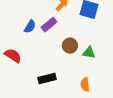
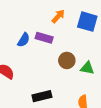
purple rectangle: (49, 25) -> (44, 38), turned 56

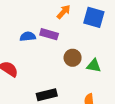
blue semicircle: (24, 40) -> (28, 36), turned -128

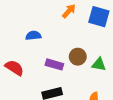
purple rectangle: (49, 34) -> (54, 64), moved

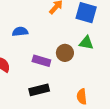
green triangle: (99, 64) -> (86, 43), moved

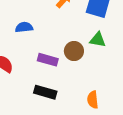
black rectangle: (39, 90) -> (45, 92), turned 30

